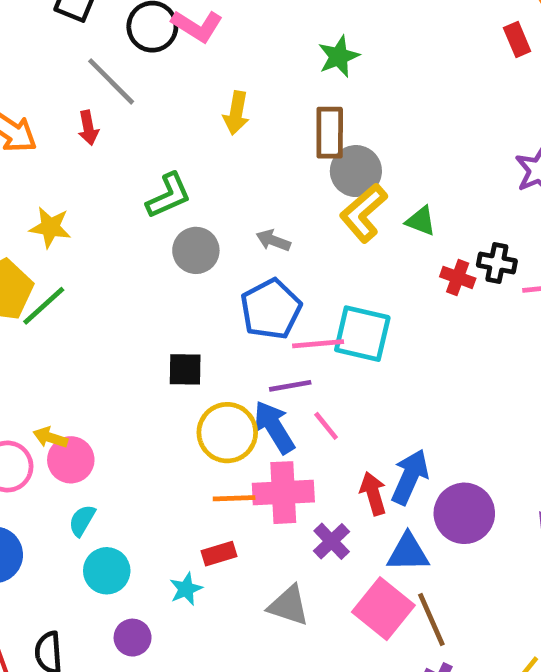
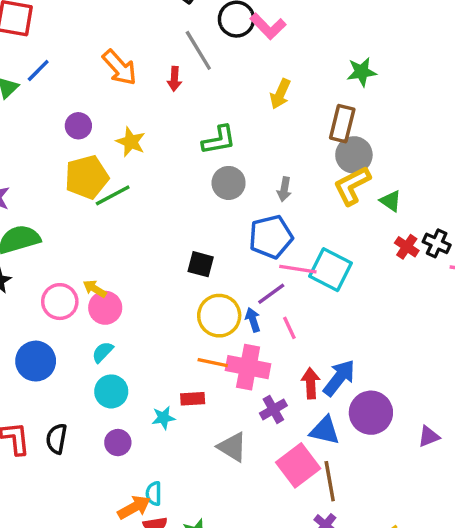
gray arrow: (273, 240) -> (284, 189), turned -115
purple line: (290, 386) -> (271, 294), turned -40
blue arrow: (274, 427) -> (253, 320), size x0.6

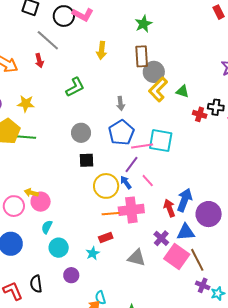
gray circle: (229, 183) -> (81, 133), moved
green line: (113, 195) -> (25, 137), turned 50
purple cross: (273, 409) -> (161, 238), moved

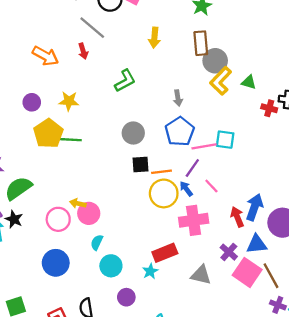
cyan square: (161, 141) -> (225, 140), size x0.7
orange line: (111, 214) -> (161, 172), moved
red rectangle: (106, 237) -> (165, 253), size x1.5

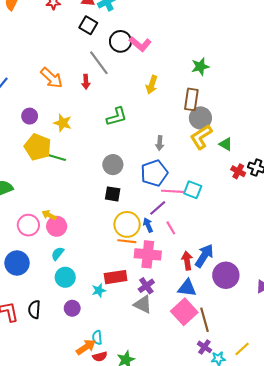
yellow pentagon: (48, 133) -> (38, 147), turned -30
orange line: (161, 172) -> (127, 241), moved
blue triangle: (257, 244) -> (187, 288), moved
purple cross: (229, 252) -> (146, 286), moved

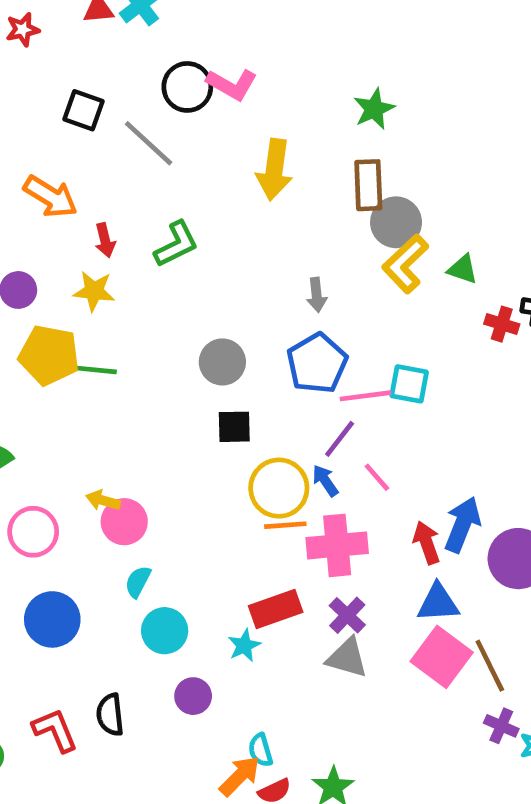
black square: (88, 25) -> (84, 110), moved
red arrow: (86, 82) -> (105, 240), moved
yellow arrow: (152, 85) -> (274, 170), size x1.4
green L-shape: (117, 117) -> (176, 244), moved
pink circle: (28, 225) -> (33, 532), moved

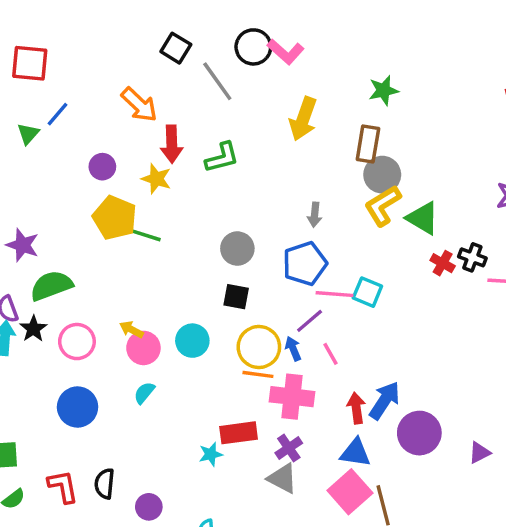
red arrow: (105, 240) -> (172, 144), size x1.5
green triangle: (463, 269) -> (423, 218), size x1.5
cyan circle: (165, 631) -> (192, 341), moved
purple circle: (193, 696) -> (149, 507), moved

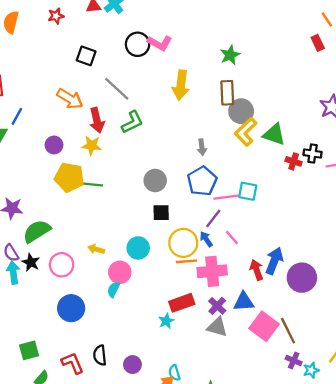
gray line: (217, 81) -> (117, 89), moved
pink circle: (143, 348) -> (120, 272), moved
blue triangle: (355, 453) -> (244, 302), moved

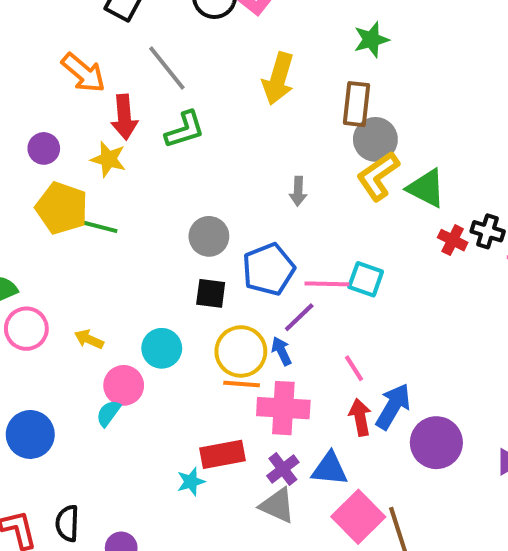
blue pentagon: (202, 181) -> (269, 269), moved
pink line: (232, 237) -> (354, 368), moved
pink circle: (62, 265) -> (26, 329), moved

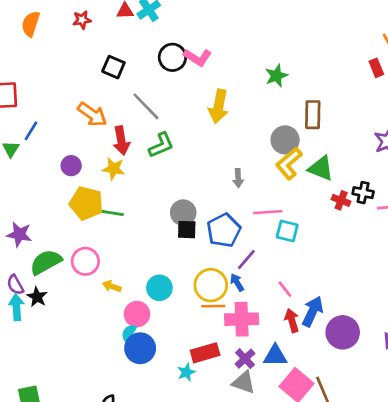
brown rectangle: (356, 104) -> (313, 115), moved
pink line: (327, 284) -> (268, 212), moved
black square: (211, 293) -> (187, 230), moved
pink circle: (26, 329) -> (85, 261), moved
blue circle: (30, 434) -> (140, 348), moved

